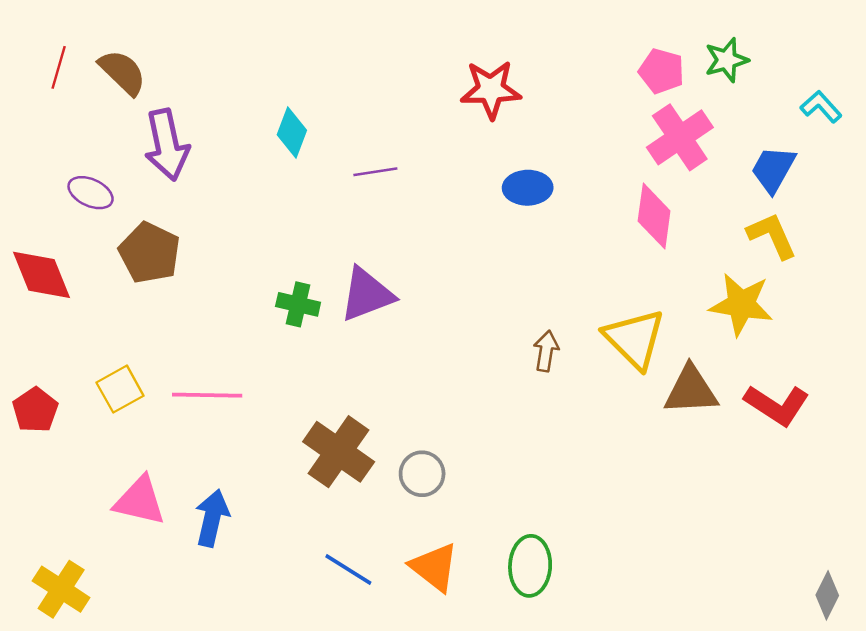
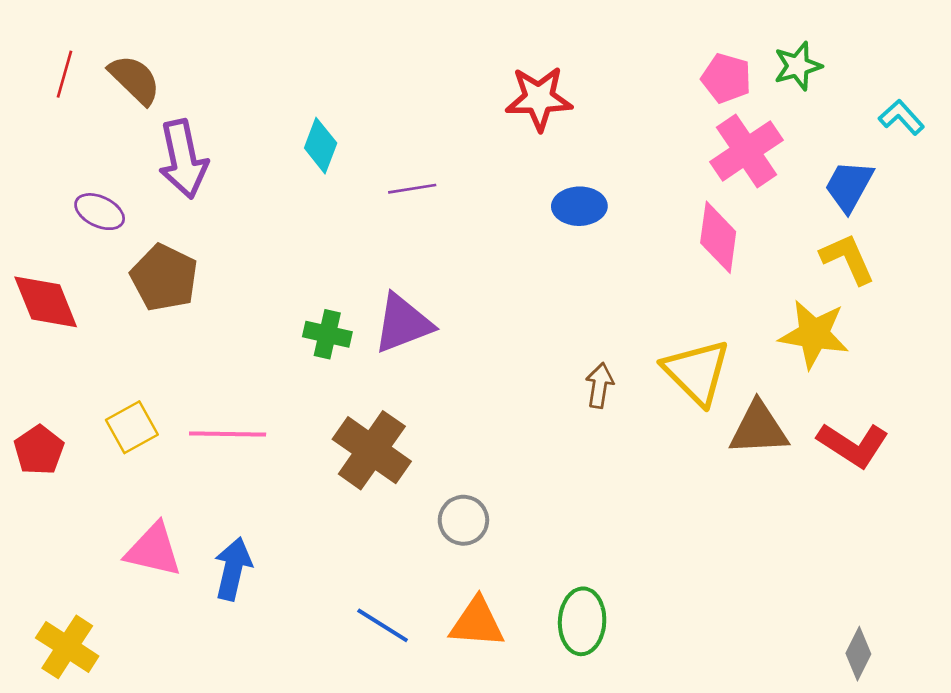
brown cross: (339, 452) -> (372, 450), moved
orange triangle: (434, 567) -> (477, 623), turned -34
gray diamond: (827, 595) -> (858, 654), moved

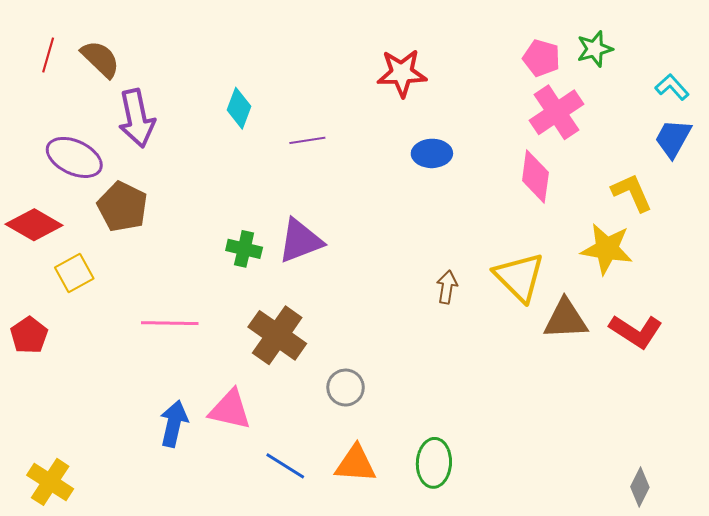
blue trapezoid: (849, 186) -> (673, 138), moved
purple ellipse: (100, 212) -> (74, 157), size x1.5
red diamond: (46, 302) -> (34, 225), turned -38
yellow square: (132, 427) -> (74, 273), moved
pink triangle: (153, 550) -> (230, 410), moved

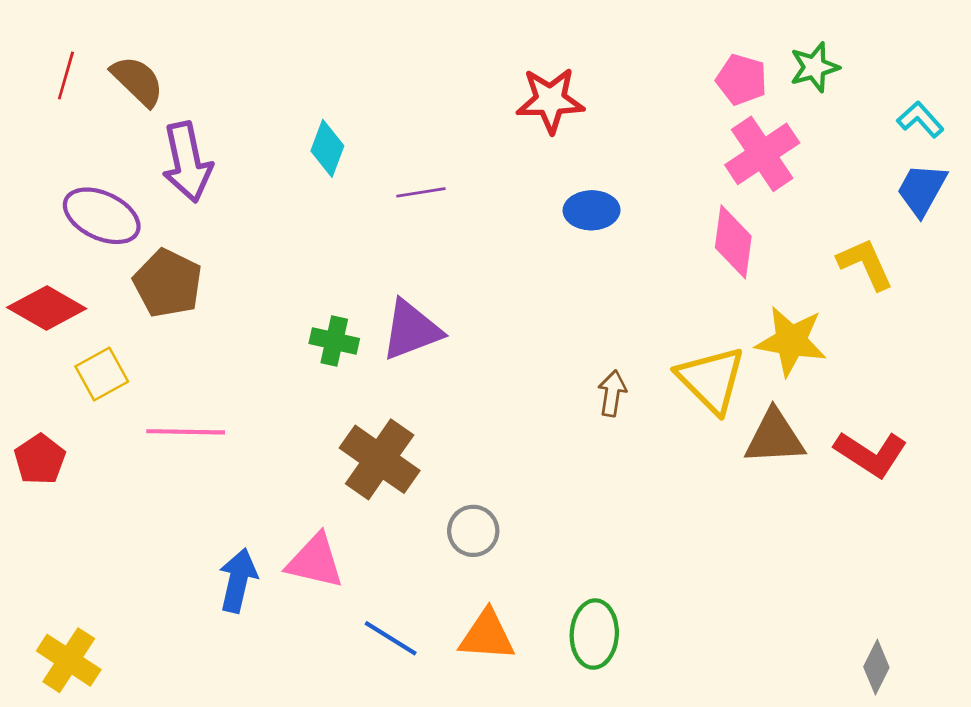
yellow star: (607, 249) -> (791, 341), moved
pink line: (170, 323) -> (186, 432), moved

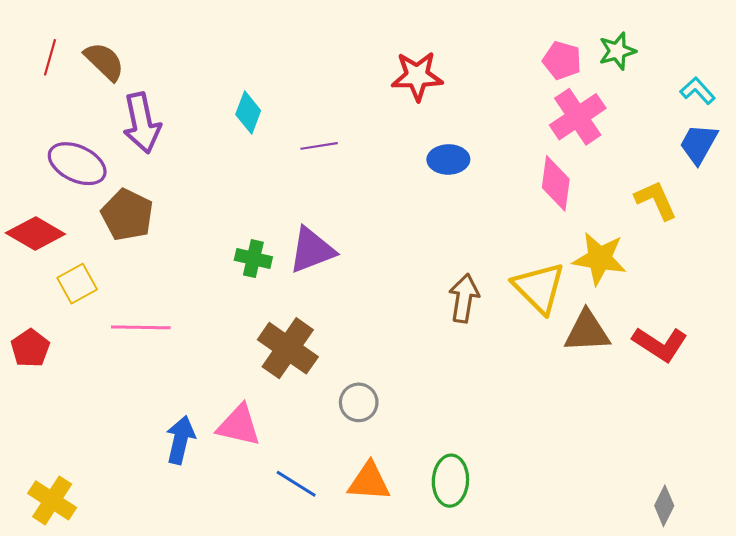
brown arrow: (612, 393) -> (464, 298), size x1.4

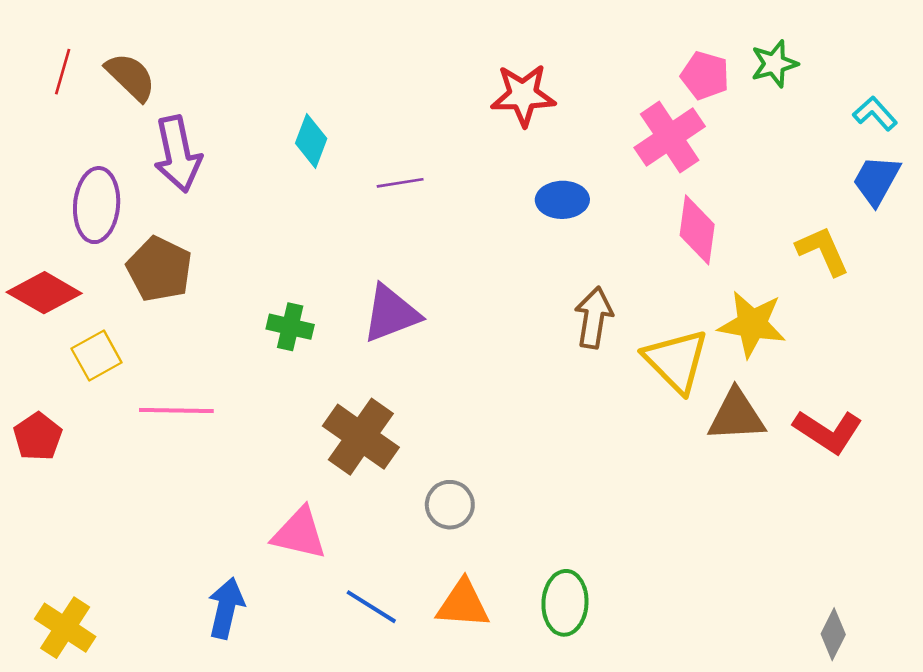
pink cross: (578, 117) -> (670, 137), moved
purple ellipse: (77, 164) -> (97, 205), turned 70
green cross: (253, 259) -> (290, 327), moved
brown arrow: (464, 298) -> (594, 318), moved
blue arrow: (180, 440) -> (226, 608), moved

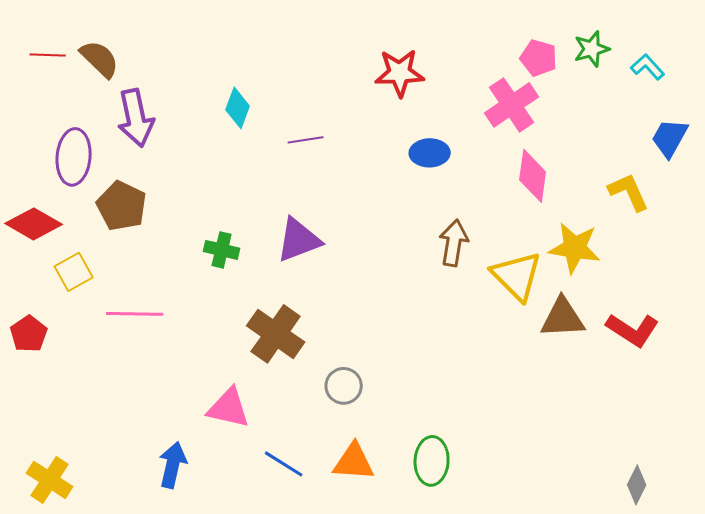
red line: (63, 72) -> (48, 55), turned 76
cyan L-shape: (875, 113) -> (648, 67), moved

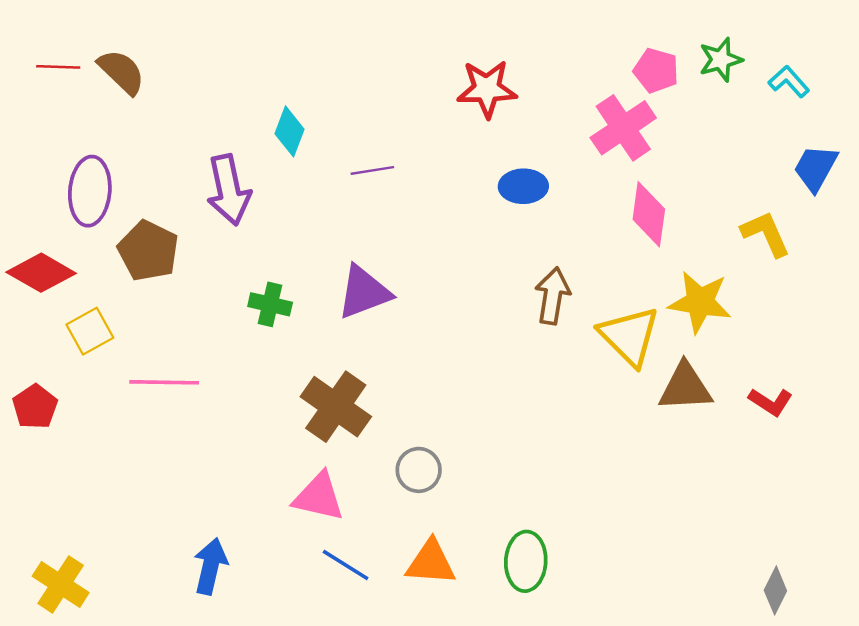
purple arrow: (136, 118) -> (229, 190), moved
red L-shape: (633, 330) -> (771, 402), size x0.7
pink triangle: (229, 408) -> (319, 497), moved

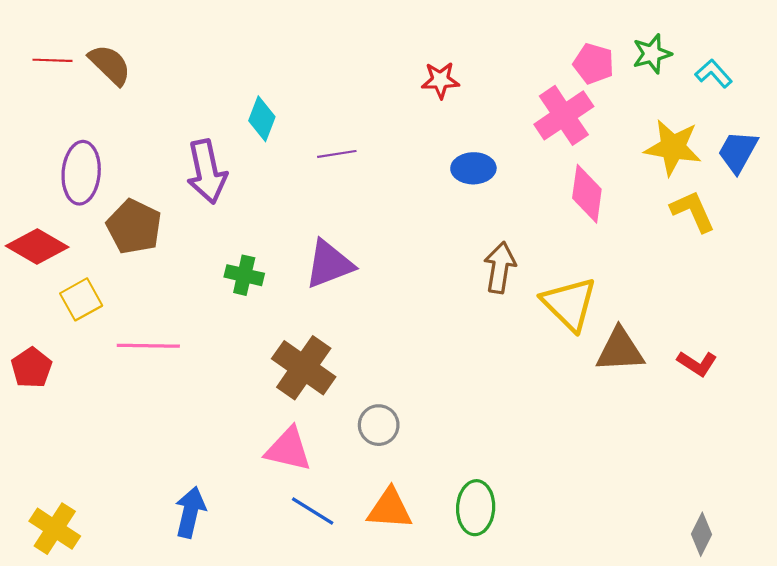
red star: (487, 89) -> (440, 80), size x0.7
yellow star: (700, 302) -> (673, 147), moved

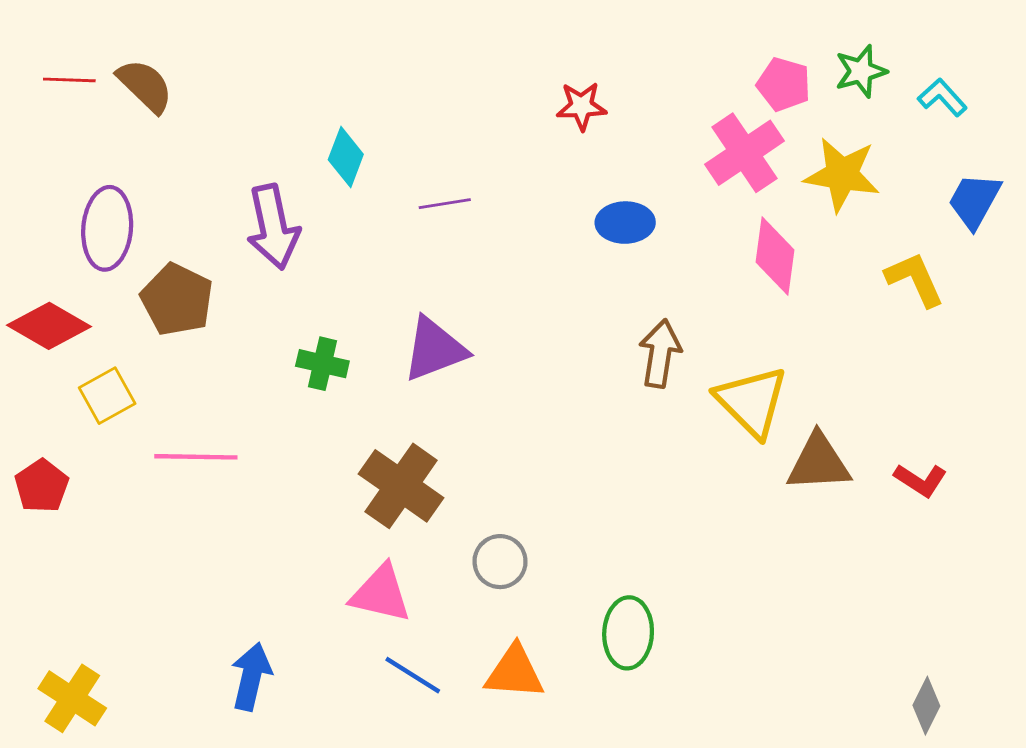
yellow star: (673, 147) -> (842, 175), moved
green ellipse: (476, 508) -> (628, 633), moved

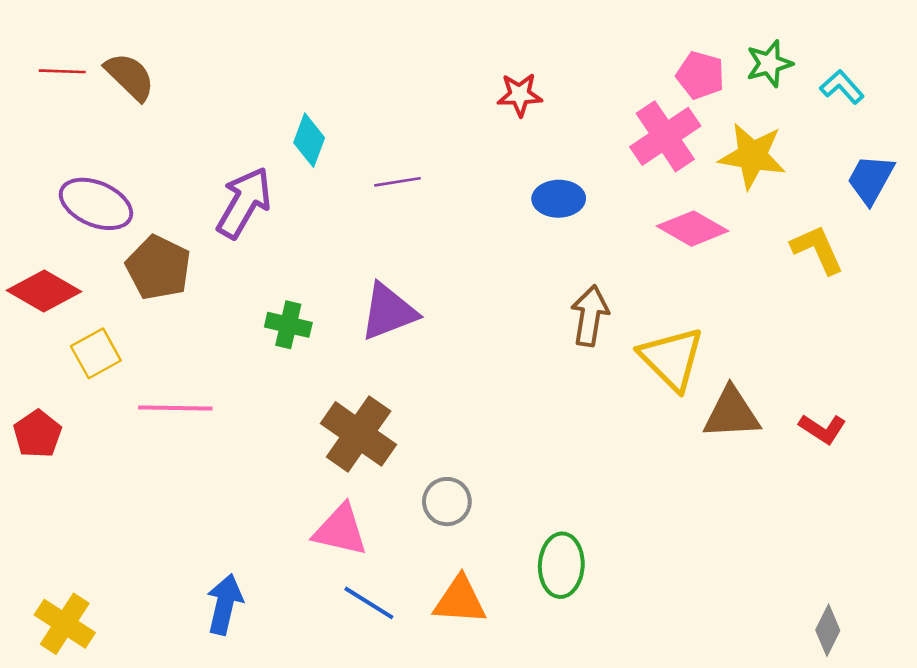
purple arrow: (273, 227) -> (244, 203), turned -138
purple ellipse: (107, 228) -> (96, 204), turned -72
pink diamond: (775, 256) -> (693, 229), turned -68

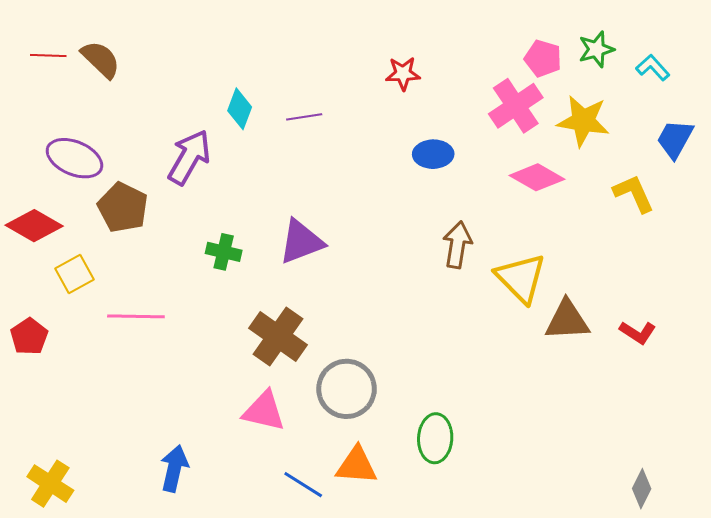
purple line: (398, 182) -> (304, 117), moved
gray circle: (447, 502) -> (347, 389), size x1.6
blue line: (369, 603) -> (303, 485), moved

